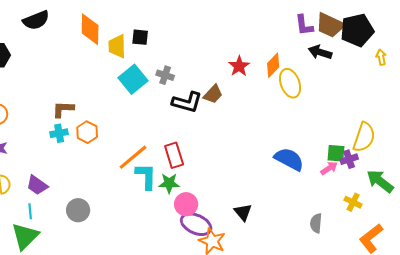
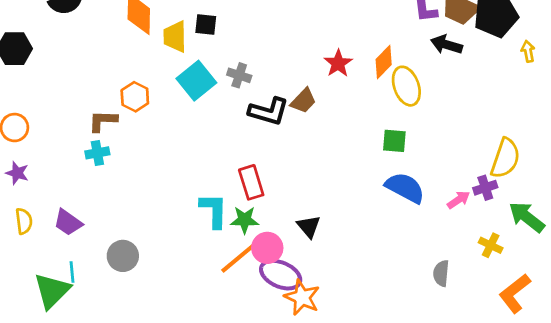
orange hexagon: (87, 132) -> (135, 97), moved
green square: (336, 153) -> (394, 141), moved
orange line: (133, 157) -> (239, 257), moved
cyan line: (30, 211) -> (72, 272), moved
black triangle: (243, 212) -> (309, 226), moved

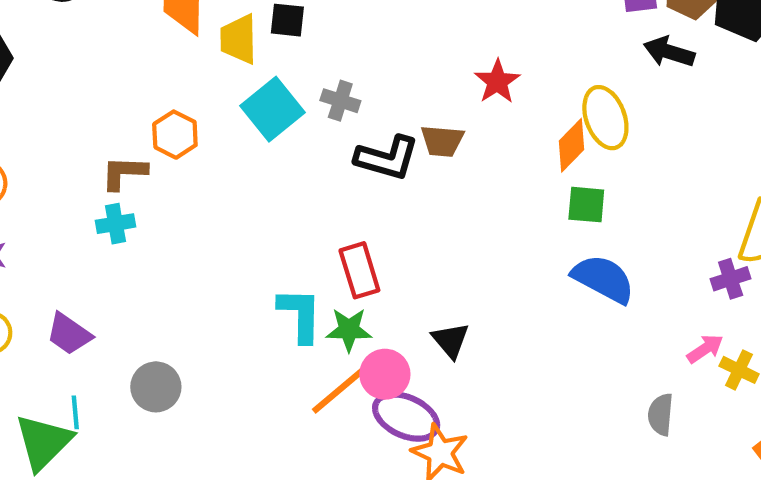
orange diamond: (384, 62) -> (571, 145), moved
brown trapezoid: (303, 101) -> (442, 141), turned 52
pink arrow: (459, 200) -> (705, 349), moved

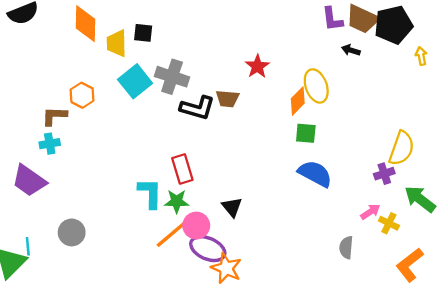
black arrow: (669, 52) -> (351, 50), size x0.7
gray cross: (340, 101) -> (172, 77), size x1.6
purple trapezoid: (69, 334) -> (29, 181), moved, size x1.4

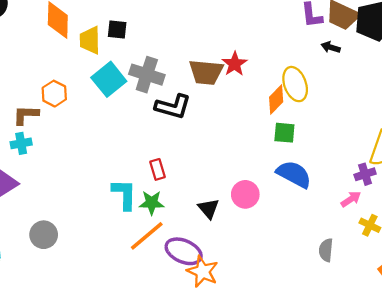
brown trapezoid: (227, 99) -> (206, 72), moved, size x1.4
red rectangle: (182, 169) -> (158, 169), size x0.7
pink arrow: (370, 212) -> (351, 199), moved
pink circle: (196, 226) -> (245, 194), moved

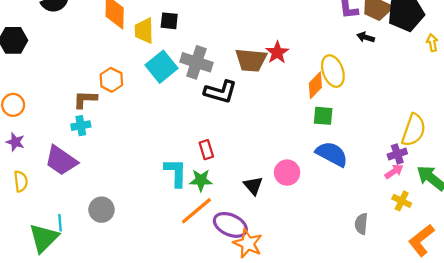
pink arrow: (351, 199) -> (394, 171), moved

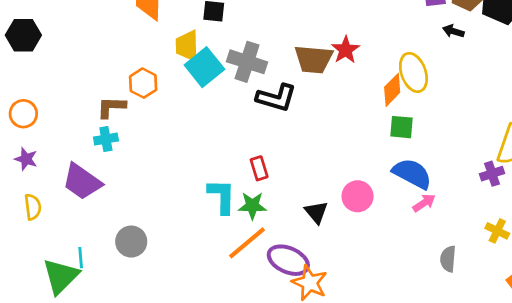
yellow trapezoid: (144, 31) -> (187, 46), moved
pink arrow: (394, 171) -> (424, 203), moved

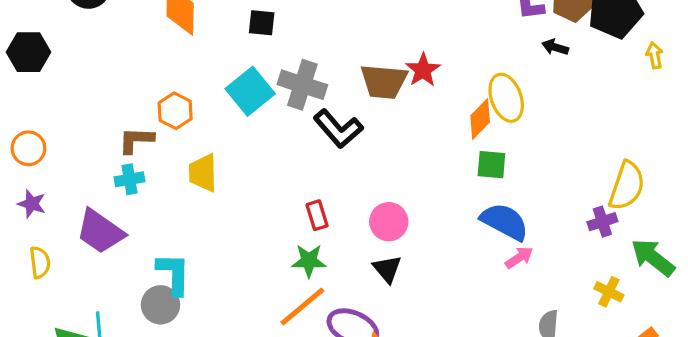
yellow trapezoid: (187, 46) -> (203, 173), moved
black L-shape: (276, 98) -> (338, 129), turned 33
cyan L-shape: (222, 196) -> (174, 274), moved
pink circle: (358, 196) -> (389, 222), moved

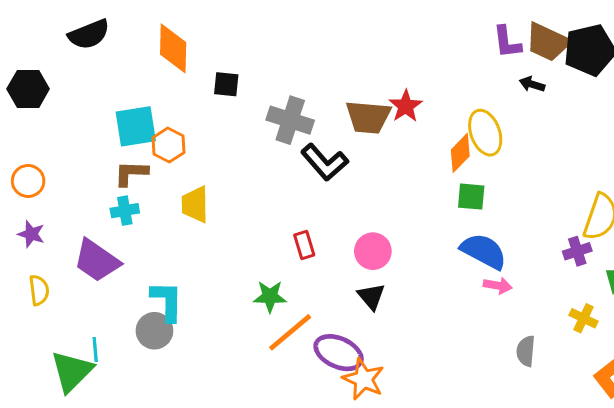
black square: (262, 23) -> (226, 84), moved
cyan square: (250, 91) -> (136, 126), moved, turned 30
pink arrow: (519, 258) -> (498, 285), turned 44
green star: (309, 261) -> (270, 296), moved

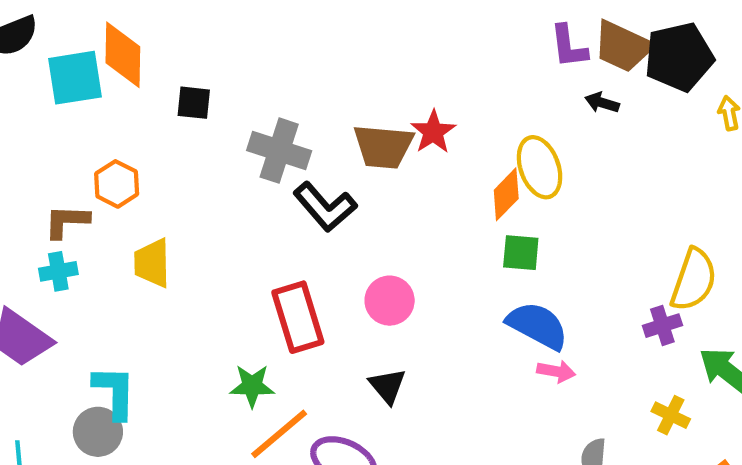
cyan square: (136, 126) -> (75, 78), moved
red rectangle: (304, 245) -> (298, 317), size x1.8
pink circle: (373, 251) -> (390, 301), moved

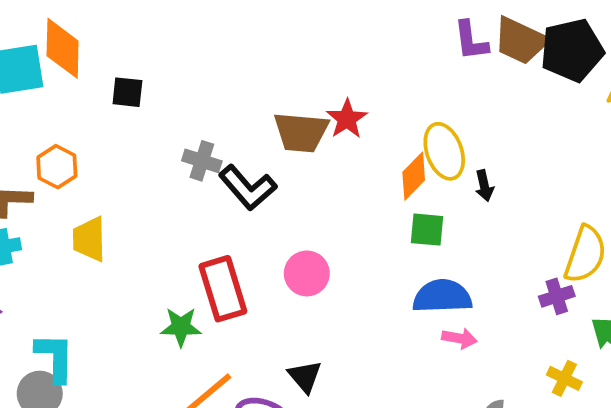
black arrow: (602, 103) -> (484, 186), moved, turned -120
gray cross: (279, 151) -> (202, 161), moved, size x0.7
blue semicircle: (537, 326) -> (442, 296), turned -30
green star: (252, 386) -> (181, 327), moved
black triangle: (387, 386) -> (305, 376), moved

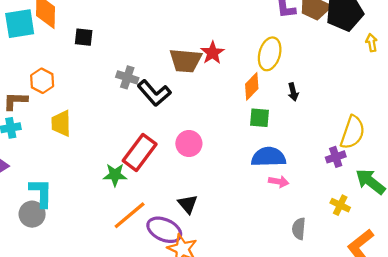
yellow ellipse: (444, 151) -> (270, 54), moved, turned 36
red rectangle: (223, 289) -> (140, 152), turned 54

